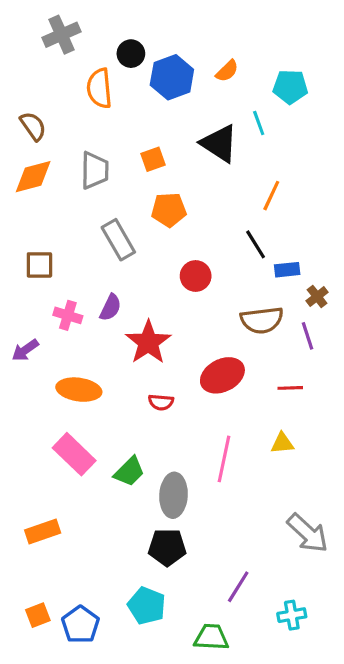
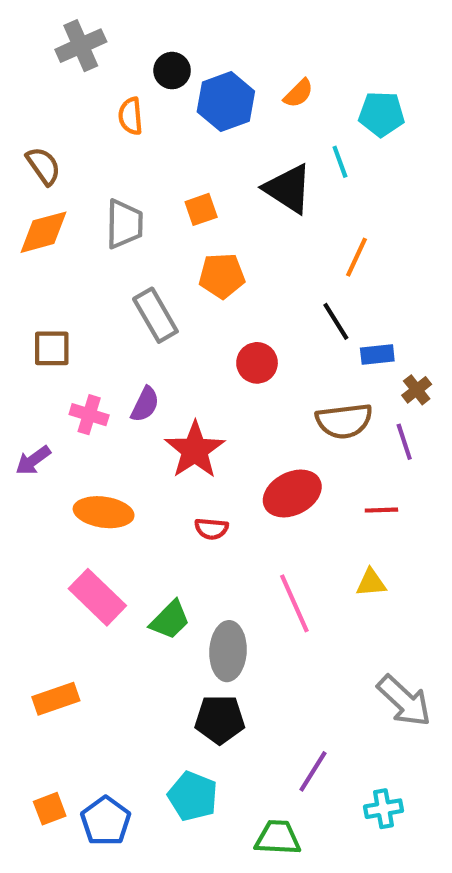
orange semicircle: (99, 88) -> (131, 116), size x0.7
pink line: (224, 459) -> (294, 603), turned -36

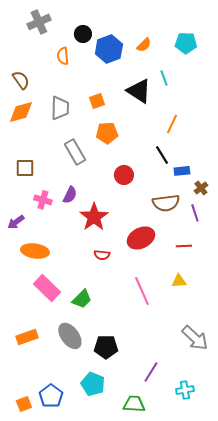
cyan pentagon: (381, 114) -> (186, 43), moved
orange ellipse: (104, 512) -> (35, 251), moved
gray ellipse: (228, 651) -> (70, 336), moved, turned -40
orange square: (50, 809) -> (24, 404), moved

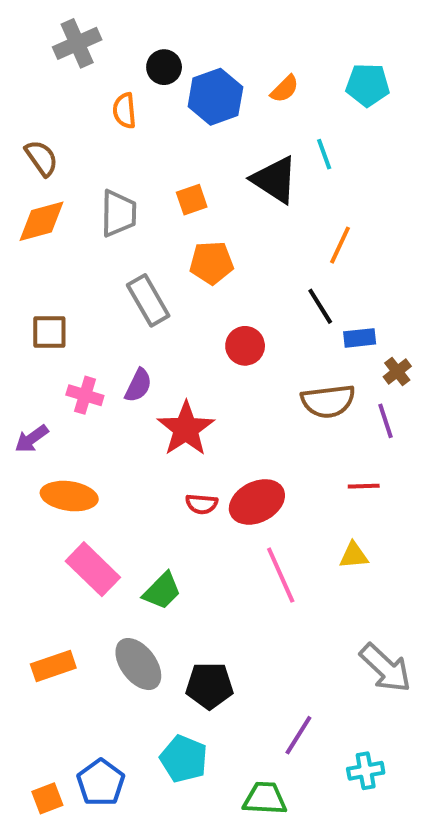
red ellipse: (141, 238) -> (257, 502), moved

